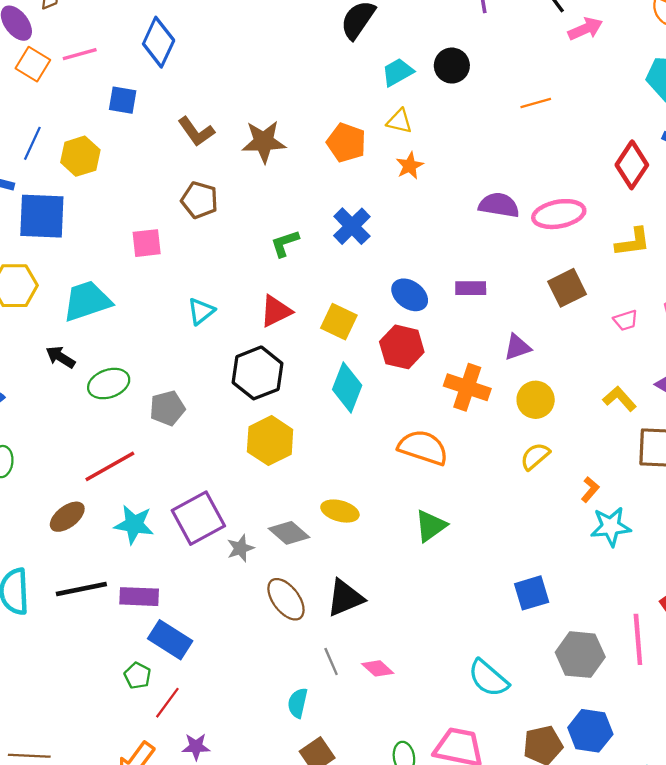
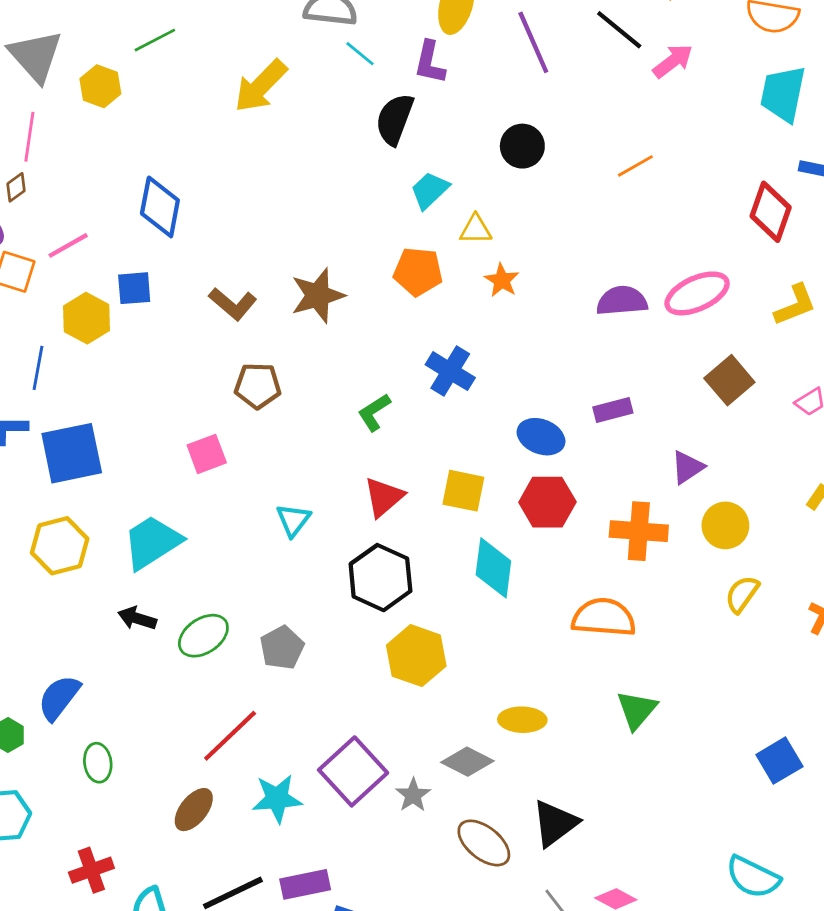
cyan trapezoid: (398, 72) -> (430, 190), moved
yellow hexagon: (80, 156) -> (87, 318), moved

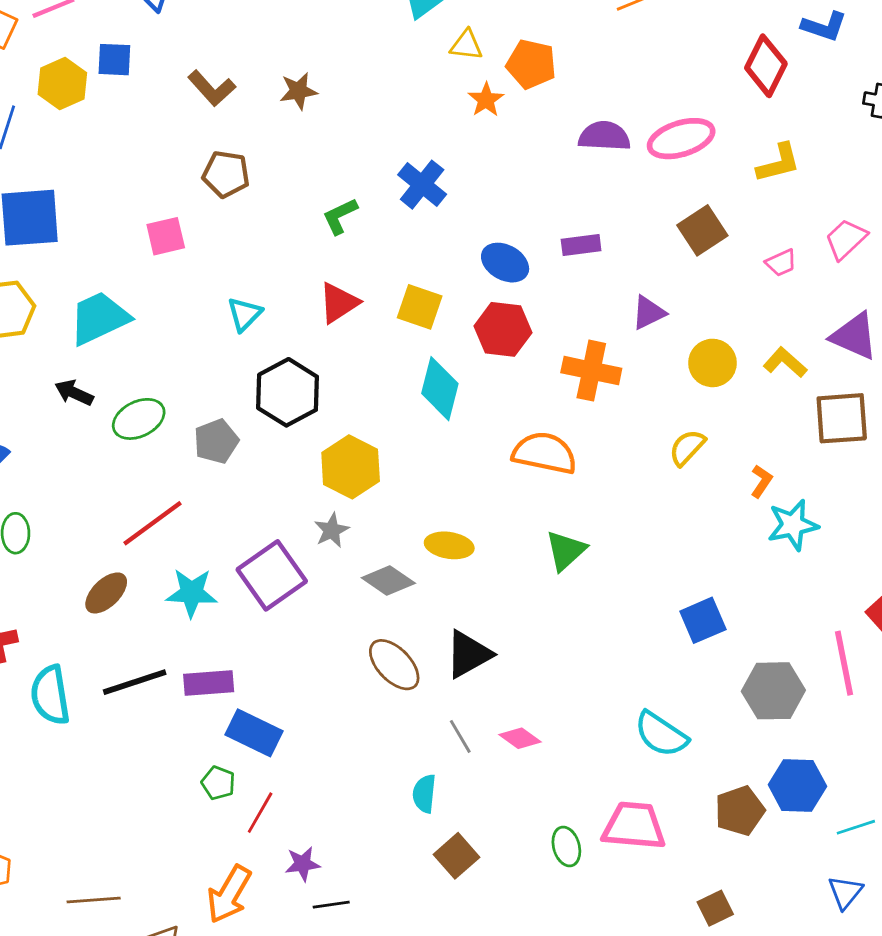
orange pentagon: (418, 272) -> (531, 64), moved
brown star: (318, 295) -> (298, 91), size x0.7
yellow circle: (725, 525) -> (712, 363), moved
black hexagon: (380, 578) -> (287, 392), moved
gray star: (413, 795) -> (332, 530), moved

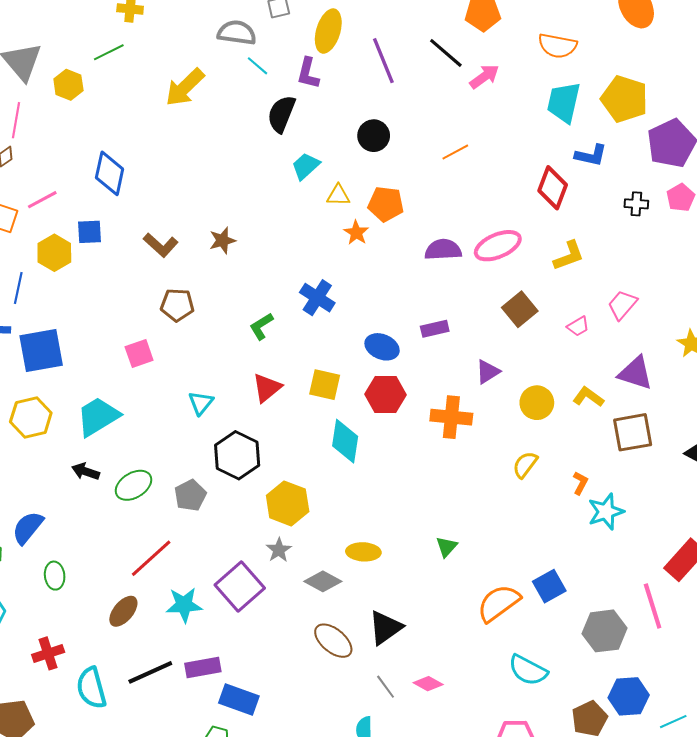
orange semicircle: (545, 453) -> (499, 603), moved, turned -42
green triangle: (566, 550) -> (447, 547), size x0.7

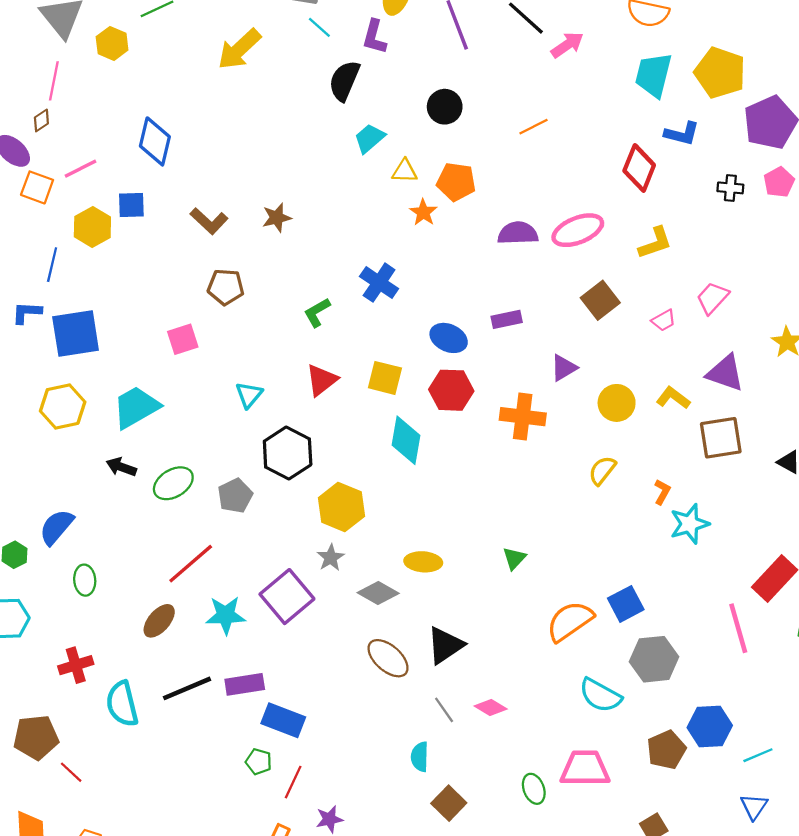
gray hexagon: (604, 631) -> (654, 659), moved

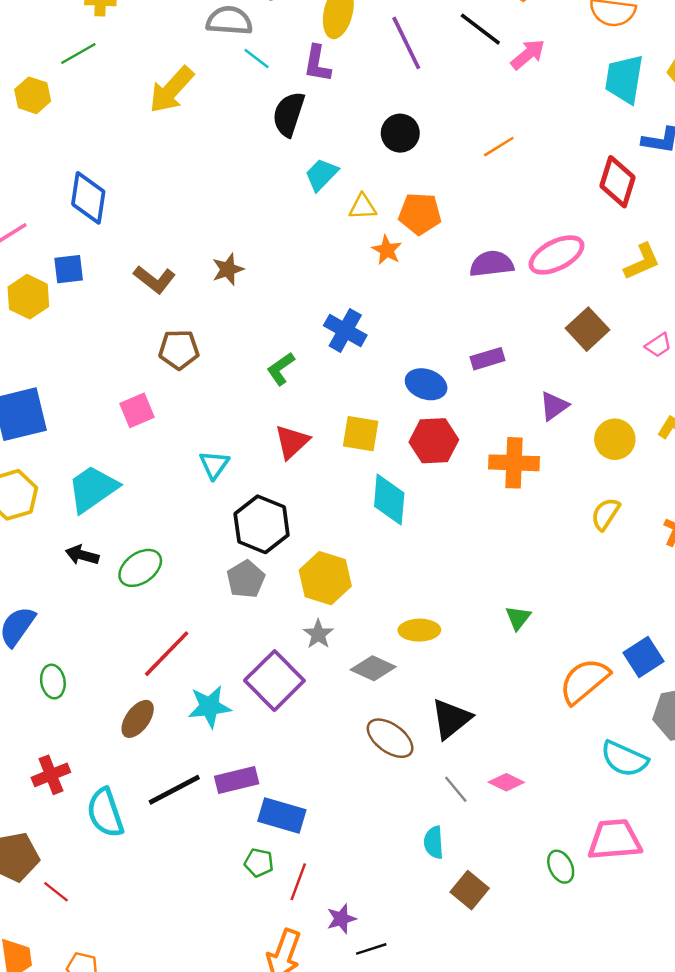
gray pentagon: (235, 496) -> (246, 579), moved

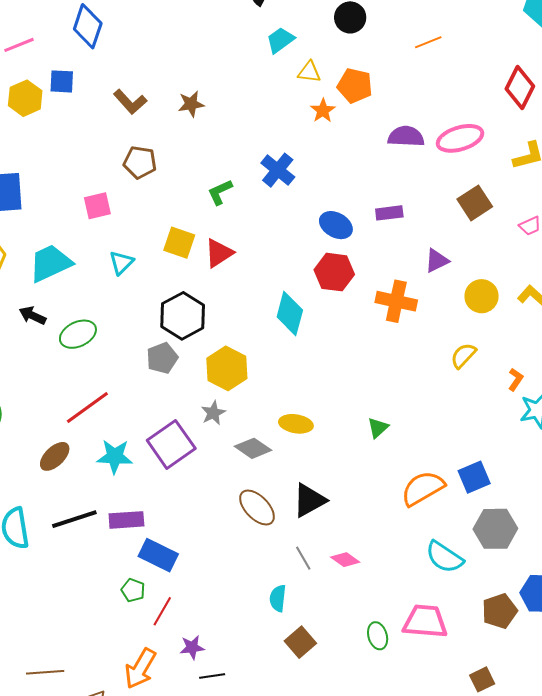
yellow square: (361, 434) -> (179, 243), moved
cyan triangle: (214, 465) -> (121, 263), moved

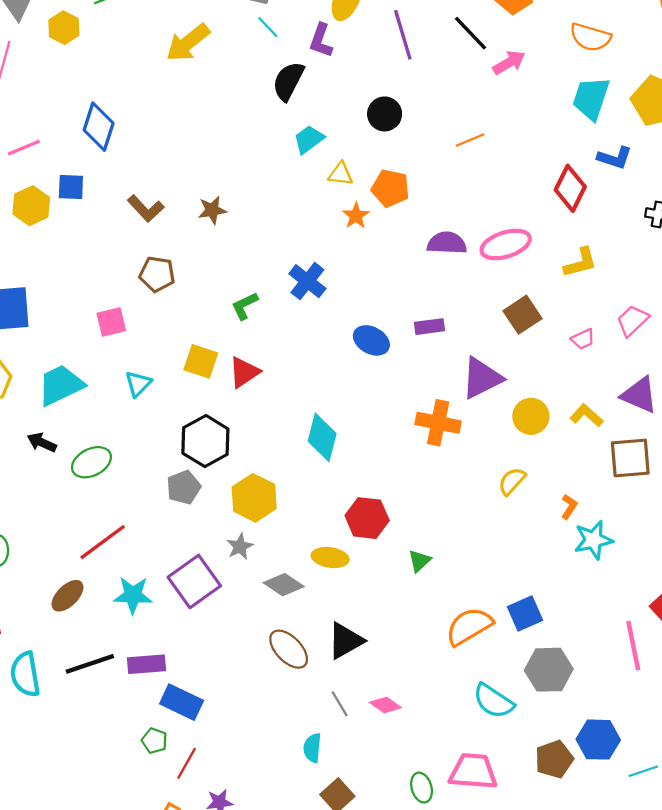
purple triangle: (437, 261) -> (482, 378), size x1.6
red hexagon: (334, 272) -> (367, 518), moved

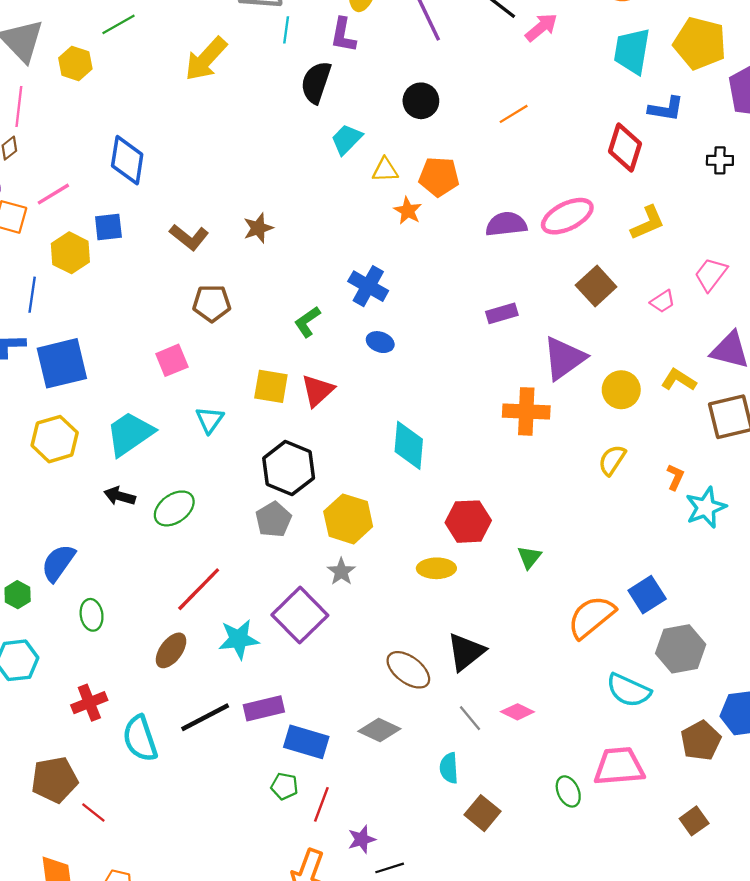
cyan line: (268, 27) -> (286, 30), turned 60
blue ellipse: (371, 340) -> (380, 342), moved, size x0.7
gray diamond: (284, 585) -> (379, 730), moved

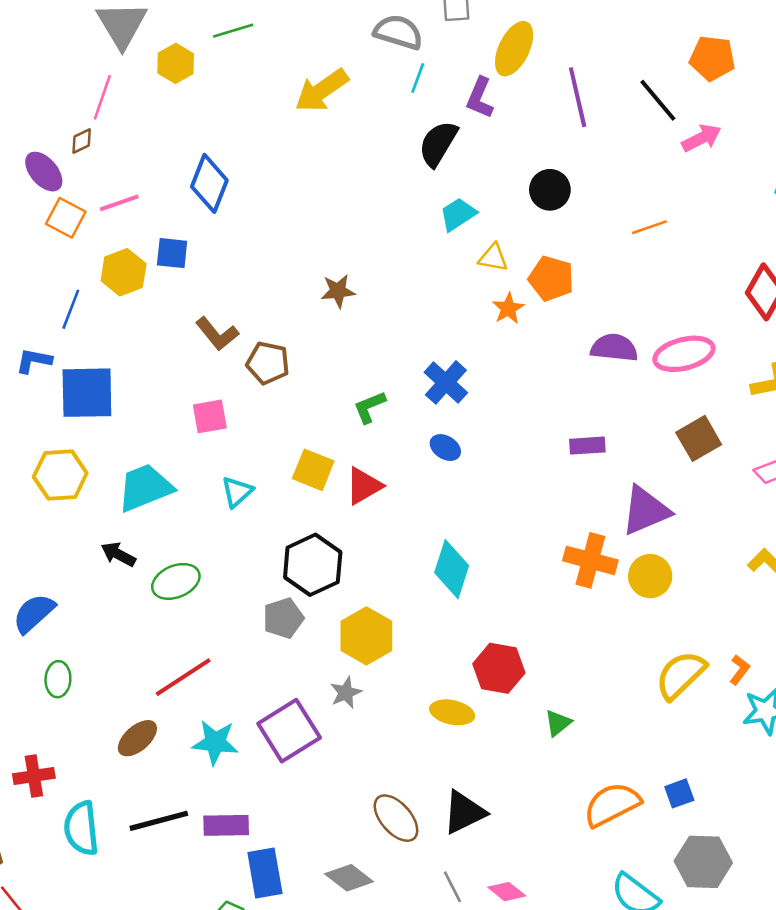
brown L-shape: (189, 237) -> (217, 334), moved
yellow circle: (621, 390) -> (650, 576), moved
yellow semicircle: (612, 460) -> (681, 675), moved, size x1.5
blue square: (647, 595) -> (679, 793), size x0.7
blue rectangle: (306, 742) -> (265, 873), turned 51

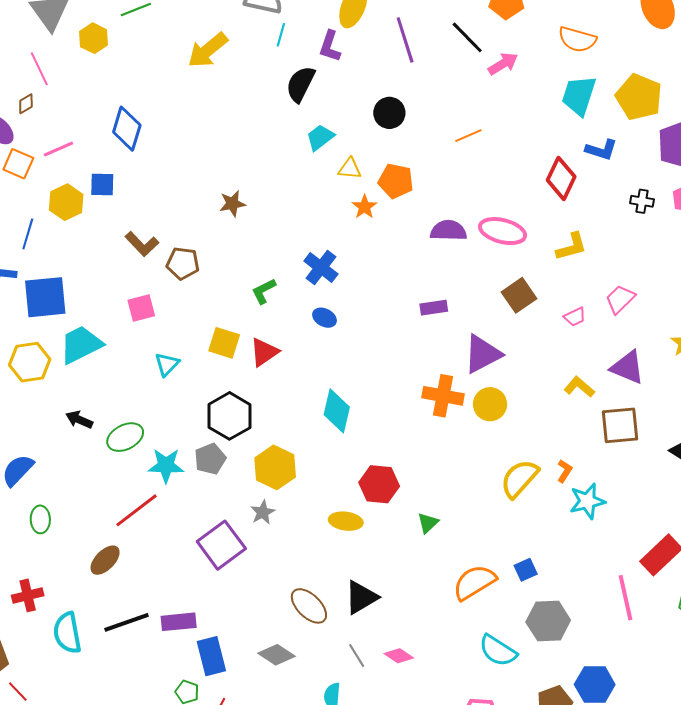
pink line: (102, 97) -> (39, 69), turned -40
pink ellipse: (684, 354) -> (503, 231), turned 33
cyan trapezoid: (145, 488) -> (81, 345), moved
cyan star: (215, 742) -> (166, 465), moved

